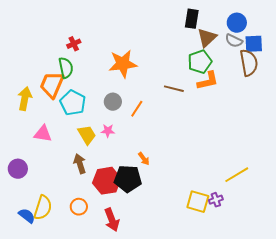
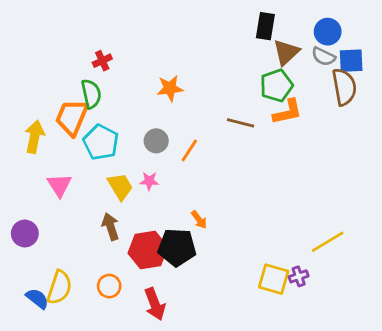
orange star: (123, 64) -> (170, 88), size x0.7
pink triangle: (43, 134) -> (59, 185), turned 48

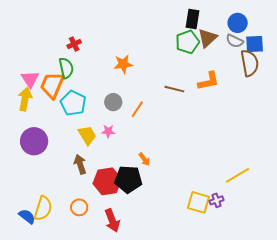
green pentagon: (276, 86) -> (187, 42), moved
pink triangle: (59, 185) -> (30, 79), moved
purple circle: (25, 234) -> (34, 141), moved, size x1.4

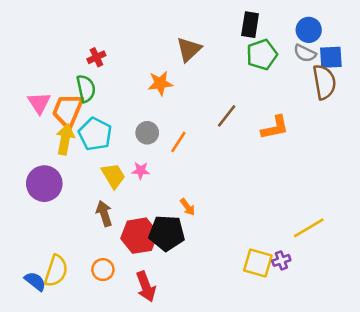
brown triangle: (207, 38) -> (189, 49), moved
green pentagon: (187, 42) -> (262, 55), moved
orange L-shape: (208, 81) -> (275, 128), moved
brown line: (174, 89) -> (227, 116), turned -66
yellow arrow: (25, 99) -> (65, 139), moved

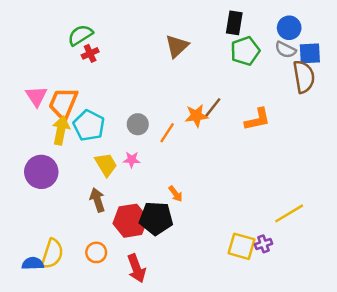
orange star: (160, 83) -> (196, 116), moved
green semicircle: (86, 88) -> (80, 35), moved, turned -110
blue semicircle: (35, 281) -> (33, 263), turned -40

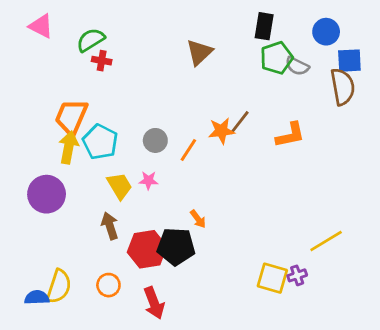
gray semicircle: (285, 50) -> (297, 66), moved
red cross: (90, 53) -> (102, 61), turned 35
pink triangle: (36, 96) -> (41, 26), moved, turned -30

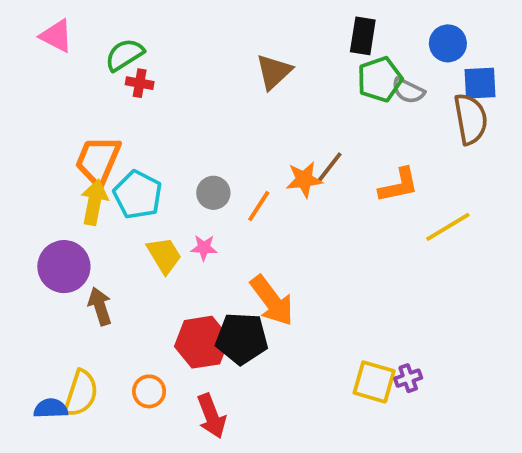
orange arrow: (198, 219) -> (272, 301), size x2.0
brown arrow: (110, 226) -> (100, 306), moved
yellow line: (326, 241) -> (448, 227), moved

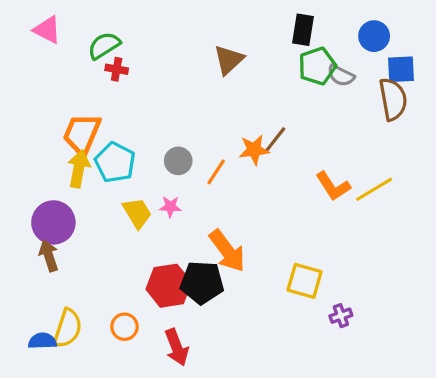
orange L-shape: (399, 185) -> (333, 186), moved, turned 69
brown arrow: (100, 306) -> (49, 256), moved
yellow square: (374, 382) -> (305, 281), moved

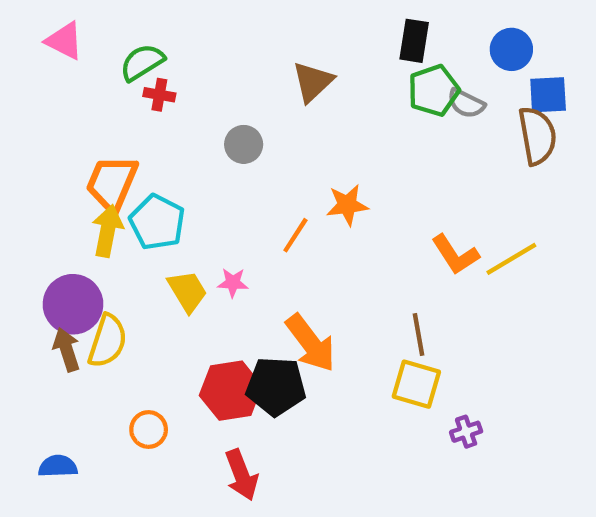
brown line: (275, 140) -> (419, 334), moved, turned -48
gray circle: (178, 161) -> (244, 144), moved
orange circle: (125, 327) -> (149, 429), moved
yellow semicircle: (68, 328) -> (108, 341), moved

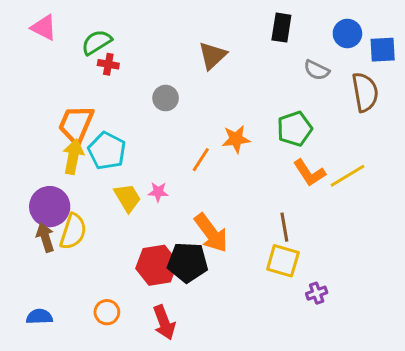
green pentagon: (434, 90) -> (295, 129), moved
blue square: (548, 95) -> (383, 50), moved
orange circle: (149, 429) -> (107, 312), moved

